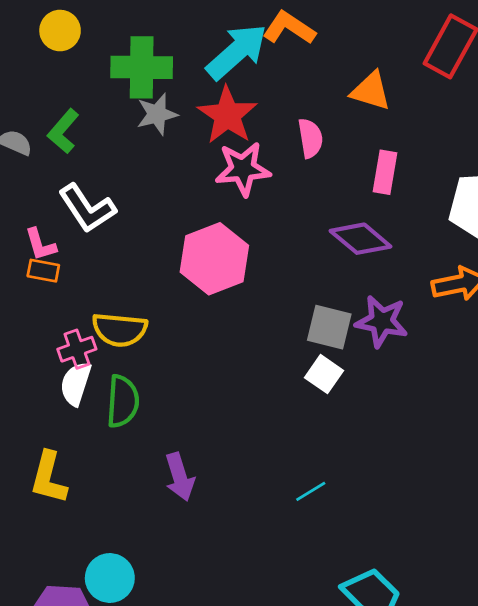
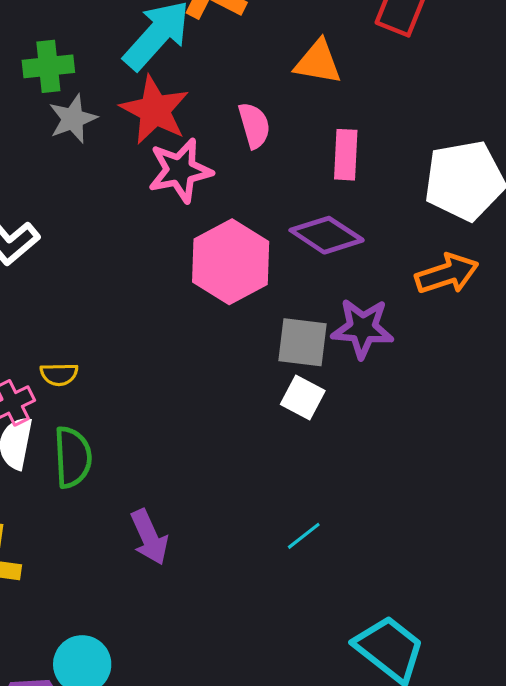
green cross: (142, 67) -> (48, 66), size x0.7
pink hexagon: (214, 259) -> (231, 262), moved
yellow semicircle: (120, 330) -> (59, 374), size x0.6

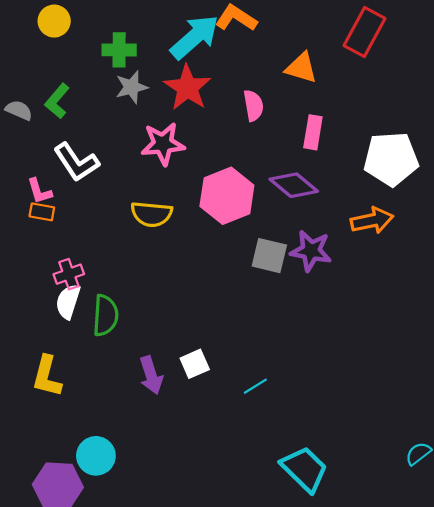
pink star: (180, 170) -> (163, 144), moved
yellow semicircle: (59, 374) -> (152, 214), moved, size x1.6
white square: (303, 398) -> (195, 364), moved, turned 32

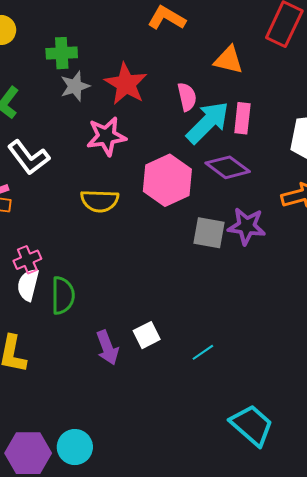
cyan arrow: (195, 37) -> (208, 123), moved
cyan circle: (96, 456) -> (75, 447), moved

